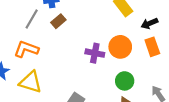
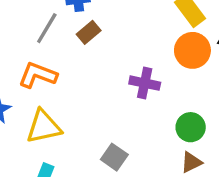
orange circle: (120, 47) -> (192, 50), moved
yellow triangle: (31, 82) -> (44, 127), turned -30

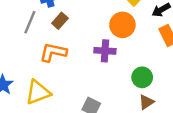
orange circle: (192, 50) -> (122, 25), moved
orange L-shape: (38, 75) -> (53, 52), moved

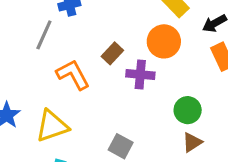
brown rectangle: (60, 21) -> (112, 53), moved
orange L-shape: (53, 52) -> (73, 75), turned 48

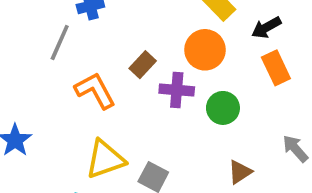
green circle: (188, 110) -> (223, 108), moved
yellow triangle: (52, 126) -> (105, 159), moved

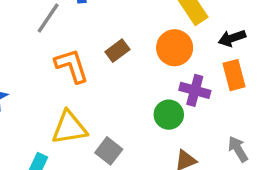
purple cross: (177, 90) -> (195, 90), moved
green circle: (223, 108) -> (169, 115), moved

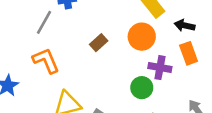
black arrow: (232, 38) -> (185, 25), turned 36
orange L-shape: (72, 66) -> (46, 61), moved

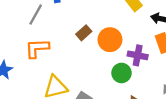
orange circle: (142, 37) -> (110, 40), moved
orange L-shape: (46, 61) -> (37, 48), turned -70

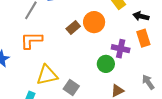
orange circle: (110, 40) -> (94, 22), moved

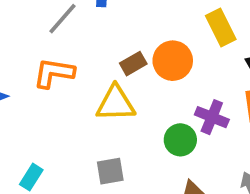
yellow triangle: (47, 75) -> (116, 103), moved
gray square: (71, 88) -> (110, 171), turned 35

